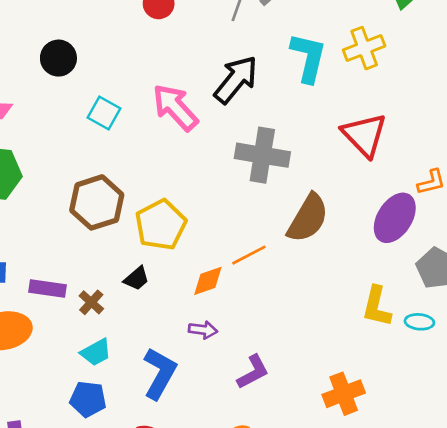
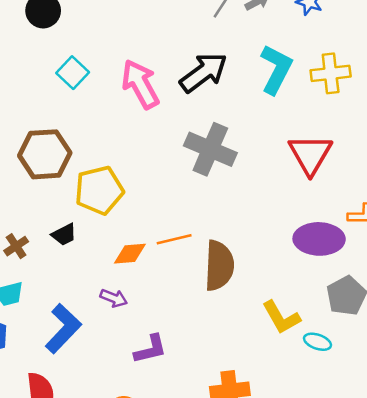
brown semicircle: (308, 218) -> (219, 266), moved, turned -42
purple ellipse: (395, 218) -> (319, 239), turned 45
yellow L-shape: (377, 306) -> (281, 317), turned -57

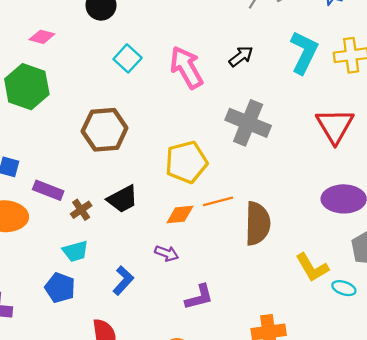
black arrow: (204, 73) -> (241, 56), size x0.6
yellow pentagon: (99, 190) -> (186, 162), moved
black trapezoid: (64, 235) -> (122, 199), size x1.4
blue L-shape: (63, 329) -> (123, 280), size x0.7

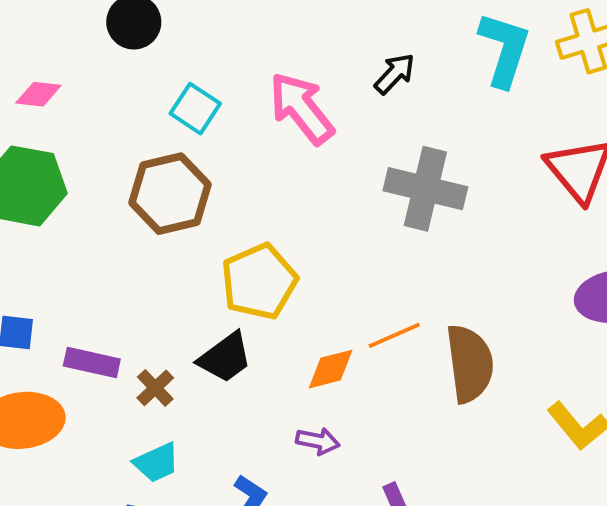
brown hexagon: (105, 130) -> (170, 194), moved
yellow pentagon: (186, 162) -> (259, 281), moved

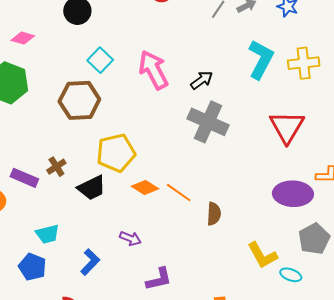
black arrow: (395, 74) -> (202, 80), moved
orange line: (394, 335) -> (179, 193), turned 48
brown semicircle: (470, 364) -> (214, 214), size x0.6
orange diamond: (331, 369) -> (145, 188), moved, turned 36
brown cross: (155, 388) -> (56, 167), moved

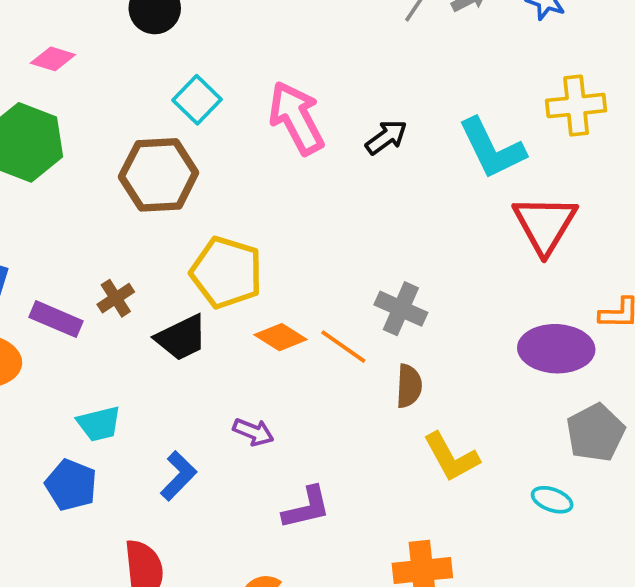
cyan L-shape: (261, 59) -> (492, 149), moved, turned 126
gray cross: (208, 122) -> (401, 309), moved, size x0.7
yellow pentagon: (116, 153) -> (226, 273), turned 30
yellow L-shape: (262, 255) -> (451, 457), moved

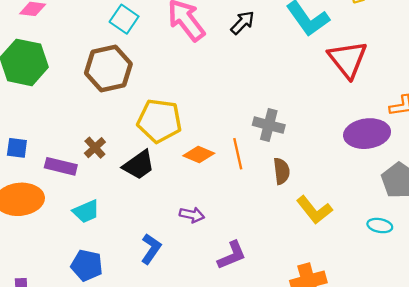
orange line: (343, 347) -> (238, 154), turned 52
cyan trapezoid: (99, 424) -> (86, 211), moved

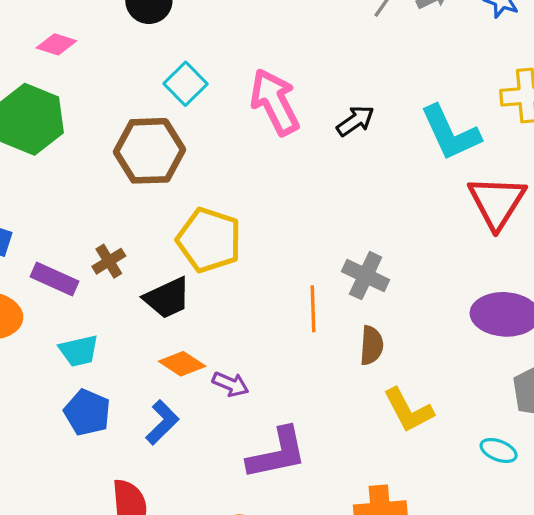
orange diamond: (199, 155) -> (182, 364), moved
purple L-shape: (232, 255) -> (277, 453), size x1.4
blue pentagon: (87, 265) -> (87, 413), moved

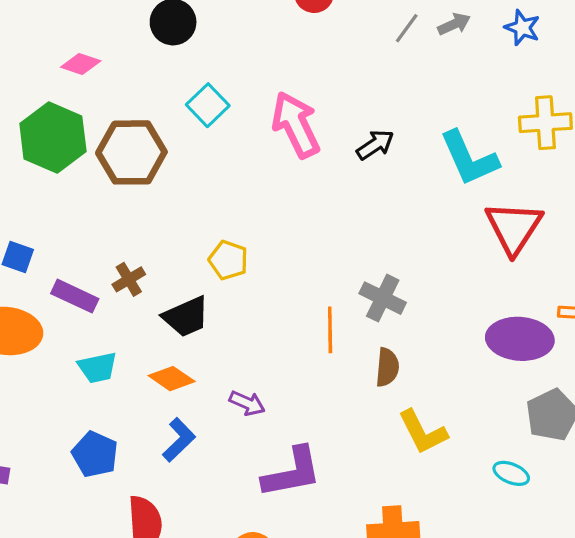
brown hexagon: (149, 151) -> (131, 152), moved
yellow pentagon: (209, 240) -> (228, 260), size x0.6
orange diamond: (182, 364) -> (172, 379), moved
blue pentagon: (87, 413) -> (95, 454), moved

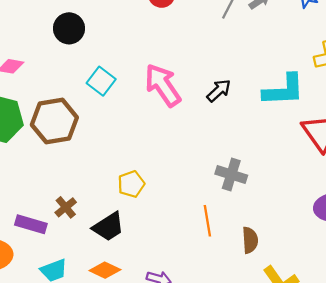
cyan L-shape: (469, 158) -> (284, 90), turned -60
yellow pentagon: (228, 260) -> (131, 184), turned -30
gray cross: (383, 298) -> (231, 175), moved

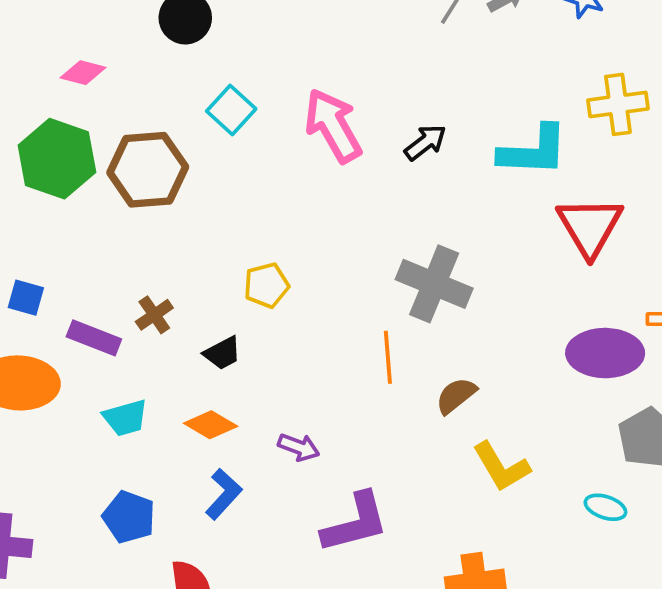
gray cross: (231, 175) -> (434, 284), size x1.4
black trapezoid: (108, 227) -> (222, 353), size x0.7
brown semicircle: (250, 240) -> (456, 396), turned -130

